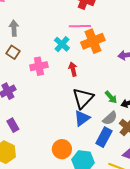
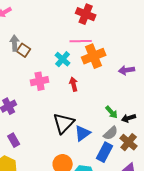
brown square: (13, 52) -> (24, 50), moved
black triangle: (83, 98) -> (64, 123), moved

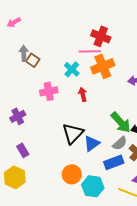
red cross: (86, 14) -> (101, 36), moved
green arrow: (112, 112) -> (121, 122), size x1.6
blue rectangle: (105, 152) -> (114, 162), turned 42

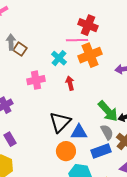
blue triangle: (92, 143) -> (79, 132), turned 36
gray semicircle: (120, 143) -> (107, 132), turned -77
orange circle: (72, 174) -> (66, 151), moved

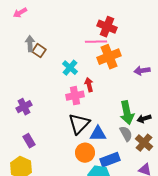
cyan cross: (59, 58) -> (70, 68), moved
pink cross: (36, 80) -> (75, 96), moved
green arrow: (108, 111) -> (127, 113), turned 30
blue rectangle: (101, 151) -> (110, 160), moved

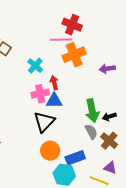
blue triangle: (98, 134) -> (54, 101), moved

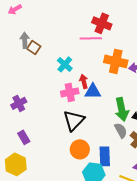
orange cross: (74, 55) -> (116, 61), moved, turned 35
blue triangle: (54, 101) -> (93, 91), moved
blue rectangle: (75, 158) -> (105, 156), turned -72

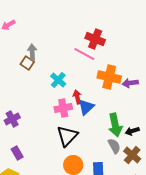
pink line: (91, 38) -> (84, 54), turned 30
gray arrow: (25, 40) -> (32, 52), moved
blue triangle: (93, 91) -> (86, 107), turned -42

